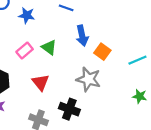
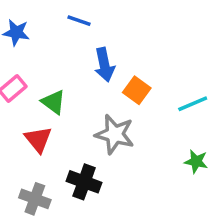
green triangle: (49, 47) -> (54, 102), moved

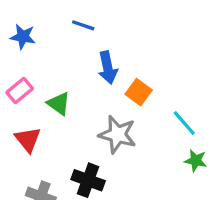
cyan line: (193, 104) -> (184, 123), moved, turned 72
red triangle: (38, 139) -> (28, 139), moved

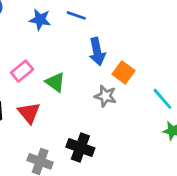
blue star: (23, 37) -> (40, 20), moved
gray star: (117, 135) -> (105, 96), moved, size x0.7

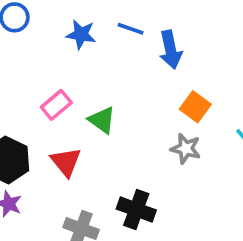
blue arrow: (97, 52) -> (170, 50), moved
gray star: (105, 96) -> (186, 149), moved

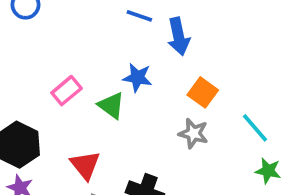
blue star: (81, 34) -> (137, 77), moved
red triangle: (66, 162) -> (85, 165), moved

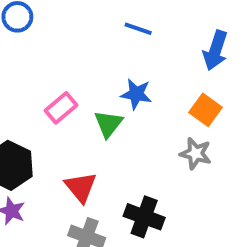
blue arrow: (179, 36) -> (215, 50), moved, turned 30
green triangle: (111, 105) -> (108, 124), turned 32

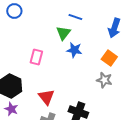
pink rectangle: (61, 108) -> (36, 57), turned -35
green triangle: (108, 124) -> (63, 33), moved

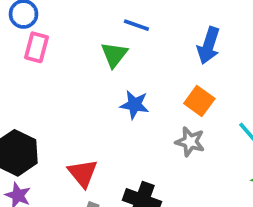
blue star: (74, 50) -> (135, 105), moved
pink rectangle: (36, 57) -> (36, 47), moved

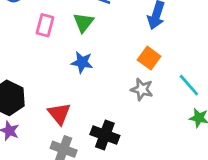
pink rectangle: (36, 47) -> (45, 25), moved
blue star: (135, 105) -> (82, 62), moved

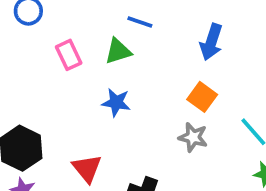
green triangle: (83, 22) -> (118, 51), turned 35
pink rectangle: (45, 25) -> (69, 55), turned -40

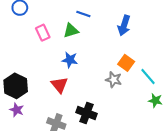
orange square: (202, 97) -> (126, 63), moved
red triangle: (87, 168) -> (59, 85), moved

